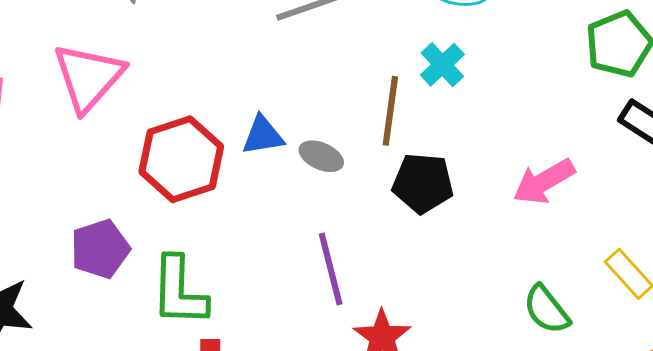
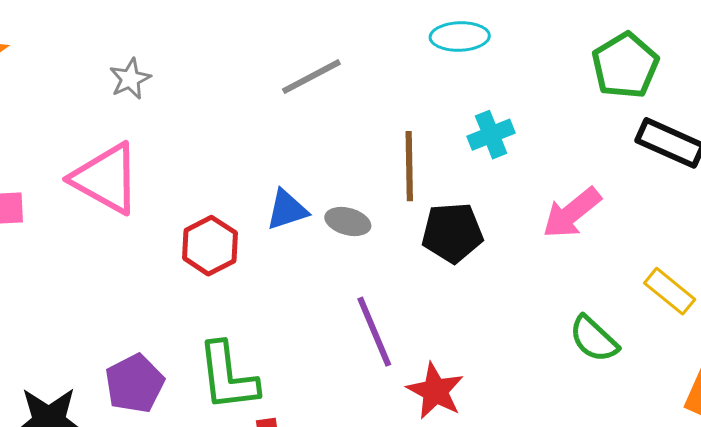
cyan cross: (442, 65) -> (491, 135), moved, turned 30
pink triangle: (89, 77) -> (106, 178), turned -34
red hexagon: (181, 159) -> (210, 246), size x0.7
purple pentagon: (100, 249) -> (135, 384), moved

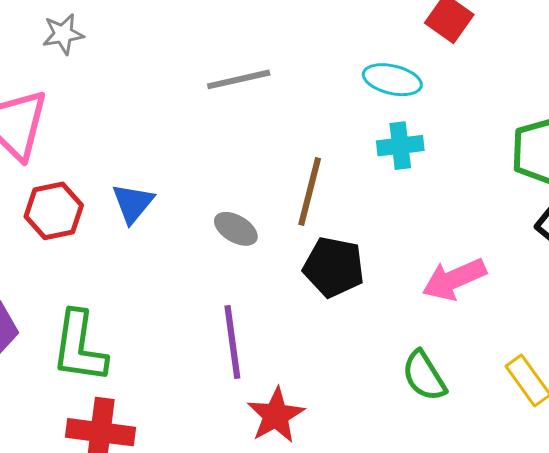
cyan cross: (491, 135) -> (400, 146), moved
blue triangle: (287, 210) -> (133, 203), moved, turned -48
red hexagon: (210, 246) -> (54, 211), moved
green semicircle: (594, 339) -> (424, 376), moved

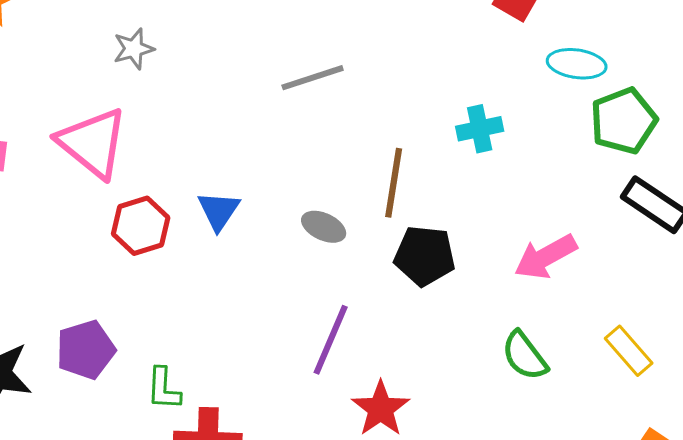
cyan ellipse: (392, 80) -> (577, 64), moved
purple line: (232, 342) -> (331, 340), turned 36
green L-shape: (79, 347) -> (164, 389), moved, size x0.6

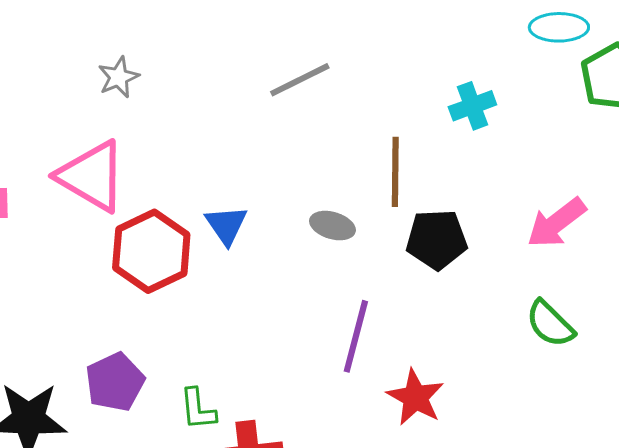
red hexagon: (141, 226) -> (151, 251), size x1.4

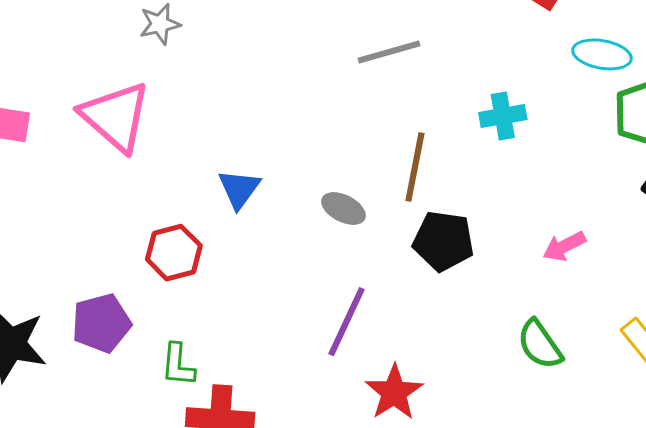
gray line: (300, 80) -> (389, 52), moved
pink arrow: (556, 223) -> (564, 246), size x0.7
red hexagon: (151, 251) -> (174, 253), moved, size x0.7

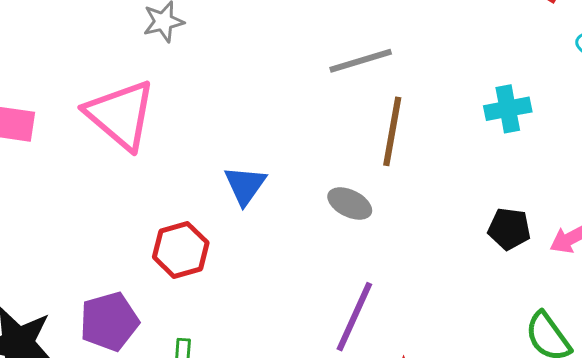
gray line: (389, 52) -> (361, 61), moved
brown line: (415, 167) -> (392, 131), moved
black pentagon: (443, 241) -> (509, 229), moved, size x0.7

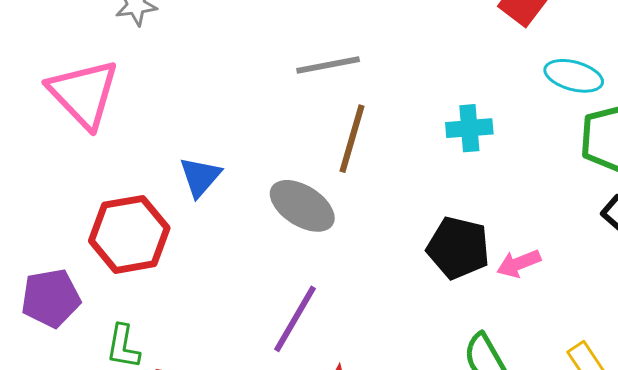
gray ellipse: (350, 204) -> (302, 206), size x1.5
black pentagon: (509, 229) -> (458, 248), size x1.5
red hexagon: (181, 250) -> (129, 234), size x1.4

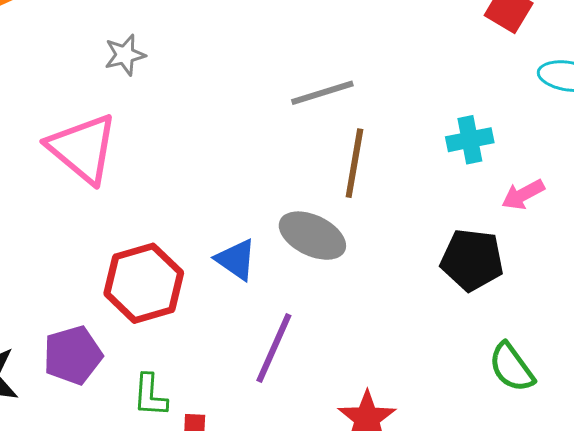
blue triangle: (200, 177) -> (236, 259), moved, turned -30
pink arrow: (519, 263) -> (523, 194), moved
purple line: (295, 319) -> (274, 348), moved

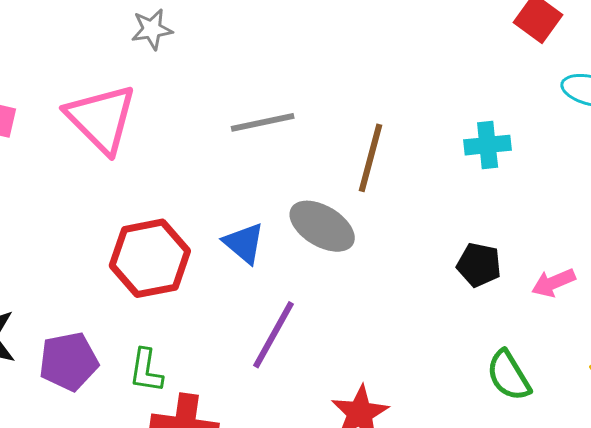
gray line: (322, 93) -> (263, 122), moved
pink arrow: (523, 194) -> (553, 283), moved
black pentagon: (472, 260) -> (479, 265), size x0.7
purple pentagon: (73, 355) -> (69, 361), moved

